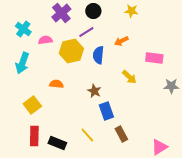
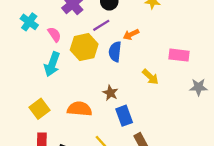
pink semicircle: (45, 40) -> (54, 34), turned 64
orange arrow: (121, 41) -> (131, 34), moved
cyan arrow: (22, 63) -> (52, 64), moved
orange semicircle: (56, 84) -> (80, 109), moved, size x1.5

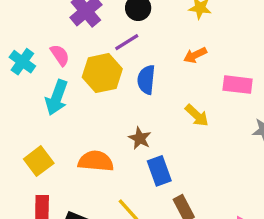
cyan cross: (29, 22) -> (22, 62), moved
orange arrow: (131, 34) -> (195, 55), moved

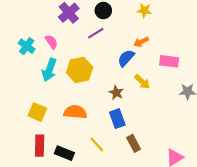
yellow hexagon: (102, 73) -> (80, 70), moved
blue semicircle: (146, 80) -> (126, 58), moved, turned 36
brown star: (140, 138) -> (116, 93), moved
yellow square: (39, 161) -> (37, 112), turned -30

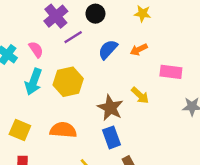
purple line: (96, 33) -> (73, 37), moved
blue semicircle: (126, 58) -> (108, 50), moved
brown star: (116, 93) -> (110, 108), size x1.5

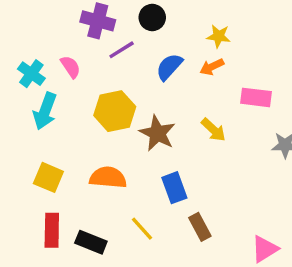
yellow star: (143, 14) -> (219, 36), moved
purple cross: (56, 16) -> (98, 21), turned -35
cyan arrow: (34, 82) -> (45, 111), moved
brown star: (110, 108) -> (157, 133), moved

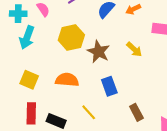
cyan cross: (31, 74) -> (18, 14), turned -35
brown rectangle: (200, 227) -> (136, 112), moved

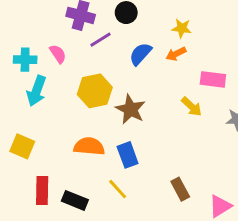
yellow arrow: (134, 49) -> (192, 107), moved
yellow square: (29, 80) -> (22, 146), moved
blue rectangle: (109, 86) -> (128, 155), moved

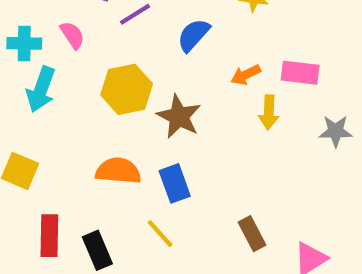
orange arrow: (176, 54) -> (246, 75), moved
yellow arrow: (192, 107) -> (269, 112), turned 50
black rectangle: (75, 200) -> (97, 250), turned 45

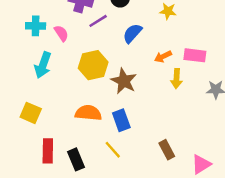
cyan cross: (24, 43) -> (36, 26), moved

